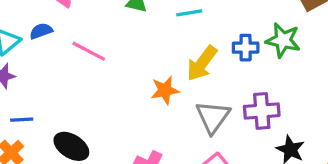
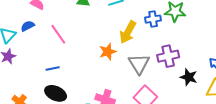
pink line: (89, 51) -> (58, 34), turned 35
blue line: (22, 120) -> (53, 69), moved

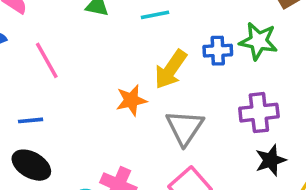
purple cross: (168, 56) -> (259, 113), moved
black star: (189, 77) -> (271, 160), turned 30

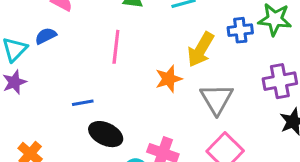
pink line: (47, 60) -> (116, 47), moved, turned 40
black ellipse: (31, 165) -> (106, 134), moved

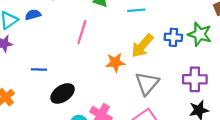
blue line: (83, 103) -> (39, 69), moved
black ellipse: (106, 134) -> (63, 93), turned -70

